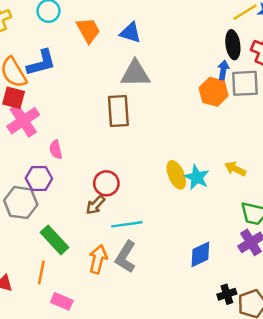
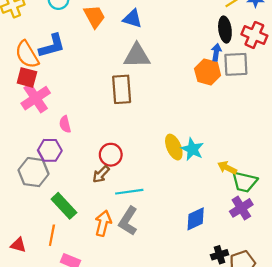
yellow arrow: (235, 169) -> (227, 168), moved

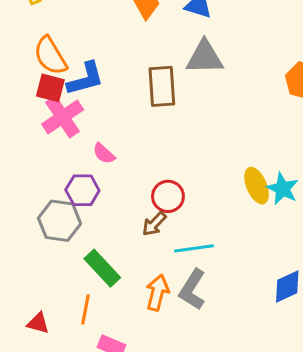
blue L-shape: (52, 46) -> (85, 79), moved
brown rectangle: (122, 89) -> (162, 86), moved
pink semicircle: (65, 124) -> (104, 154), turned -35

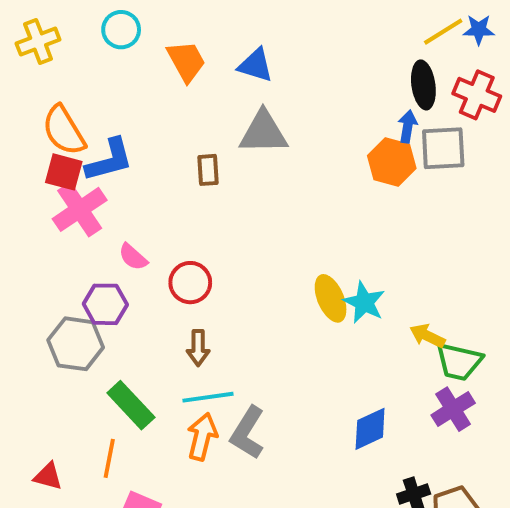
brown rectangle: (162, 86) -> (208, 170), size x0.6
red circle: (168, 196) -> (190, 283), moved
brown arrow: (154, 224) -> (198, 348), turned -44
cyan line: (194, 248) -> (208, 397), moved

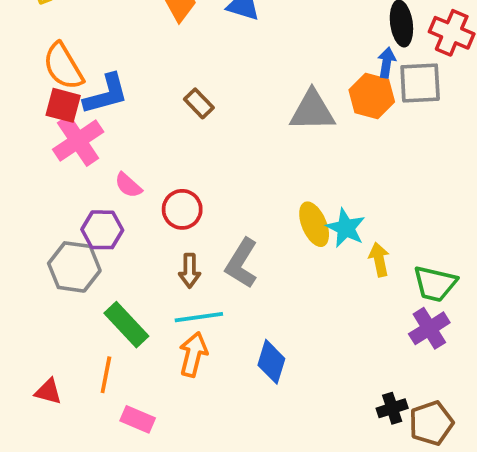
gray triangle: (263, 132) -> (312, 111), moved
brown rectangle: (208, 170) -> (199, 103), turned -40
yellow arrow: (427, 336) -> (379, 260), moved, turned 52
blue diamond: (370, 429) -> (271, 362), moved, turned -48
gray L-shape: (248, 433) -> (242, 263), moved

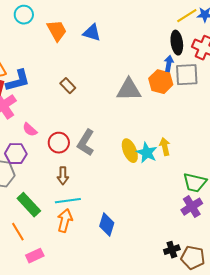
yellow arrow: (379, 260) -> (165, 147), moved
gray L-shape: (242, 263) -> (86, 143), moved
orange line: (106, 375) -> (18, 232), turned -42
pink rectangle: (138, 419) -> (35, 256), turned -48
brown pentagon: (431, 423) -> (193, 258), turned 30

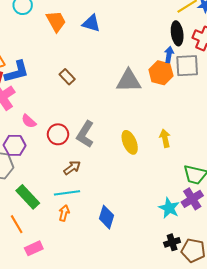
cyan star: (147, 153) -> (169, 208), moved
brown arrow: (63, 176) -> (72, 168), moved, turned -126
orange arrow: (65, 221) -> (64, 213), size x0.7

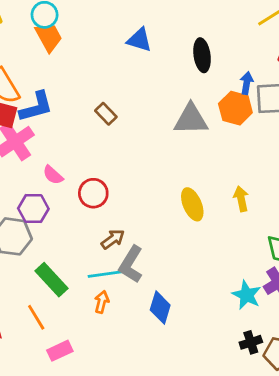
orange trapezoid: (56, 21) -> (49, 37), moved
black ellipse: (177, 33) -> (202, 55), moved
gray L-shape: (85, 134) -> (131, 264), moved

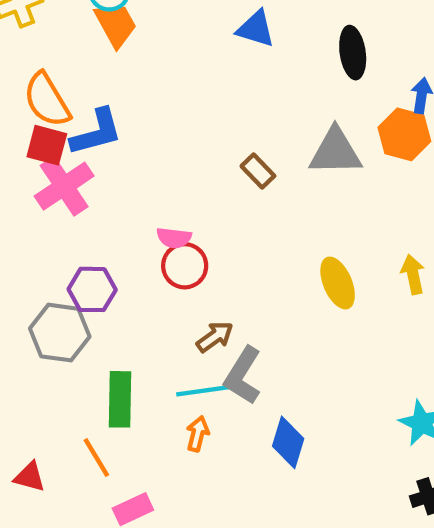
brown rectangle: (106, 114) -> (258, 171), moved
pink semicircle: (53, 175) -> (174, 238), moved, turned -35
green rectangle: (52, 280) -> (120, 399), turned 44

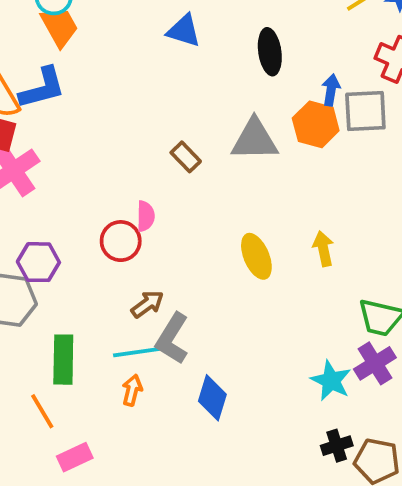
blue L-shape: (96, 132) -> (42, 88), moved
pink semicircle: (174, 238) -> (146, 216), moved, turned -96

